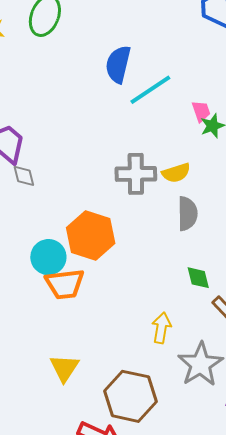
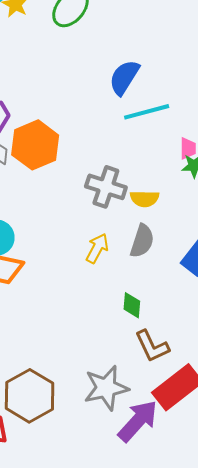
orange hexagon: (91, 235) -> (35, 145), moved
yellow arrow: (161, 328) -> (97, 248), moved

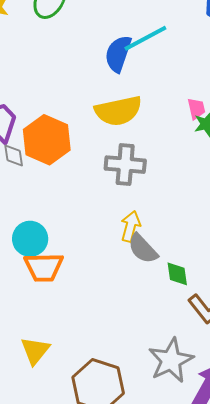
cyan line: (147, 112) -> (145, 38), moved
yellow semicircle: (144, 199) -> (118, 111), moved, size x1.6
gray semicircle: (142, 241) -> (143, 249), moved, turned 132

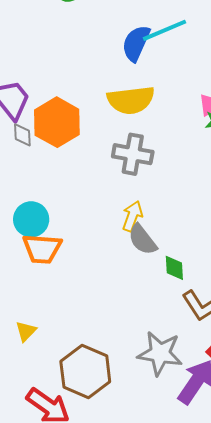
yellow triangle: (35, 351) -> (26, 331), size x0.7
gray star: (171, 360) -> (160, 353), turned 30

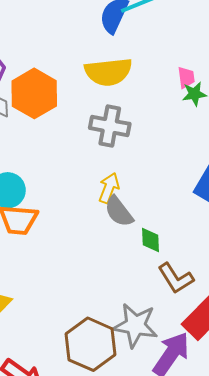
brown hexagon: (85, 371) -> (90, 344), moved

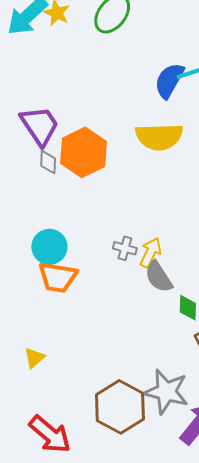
gray cross: (110, 126) -> (125, 248), moved, size x0.6

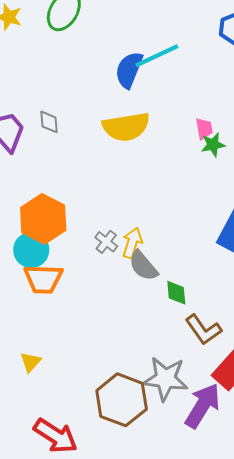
orange hexagon: (84, 152) -> (43, 219), moved
gray diamond: (48, 162) -> (49, 122), moved
gray cross: (125, 248) -> (106, 242), turned 30

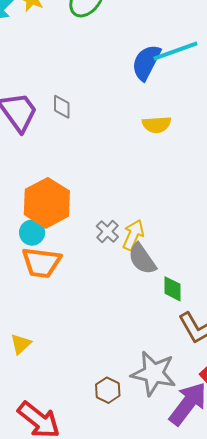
yellow semicircle: (126, 127) -> (157, 125), moved, size x0.6
cyan circle: (31, 250) -> (32, 233), size x0.7
brown hexagon: (122, 400) -> (108, 390), size x0.5

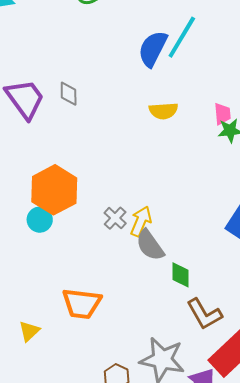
cyan line: (175, 51) -> (182, 37), turned -39
orange trapezoid: (41, 263) -> (82, 304), moved

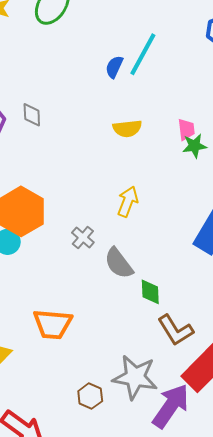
blue semicircle: (153, 49) -> (114, 67), size x0.6
yellow arrow: (141, 221) -> (128, 202), moved

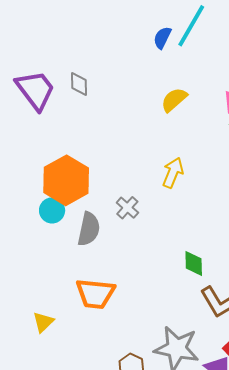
yellow semicircle: (127, 129) -> (174, 100), turned 144
gray semicircle: (119, 263) -> (89, 229), moved, turned -132

